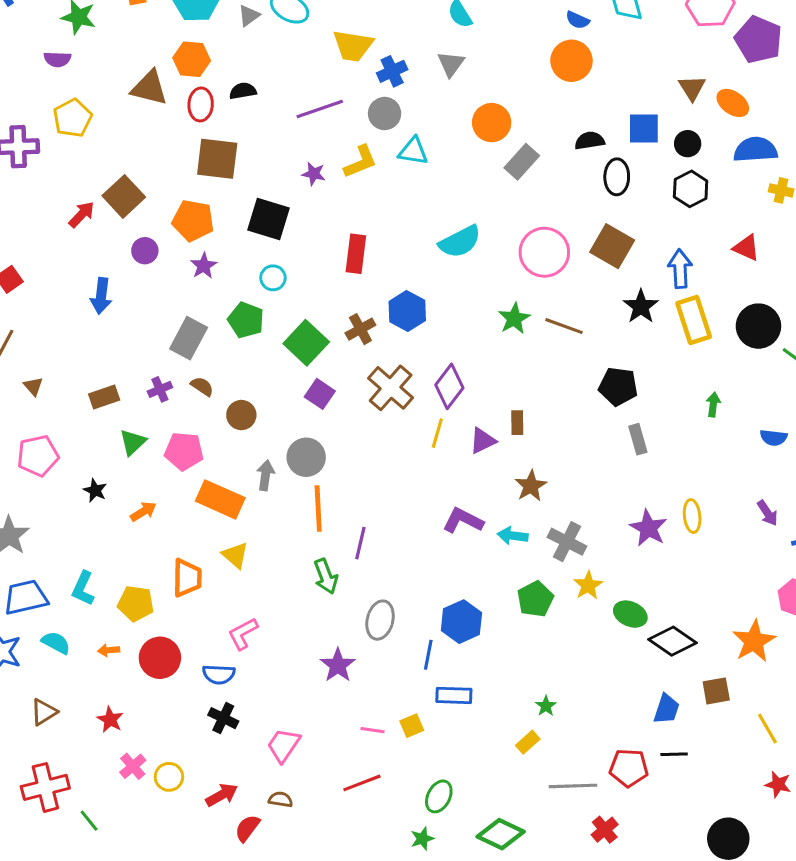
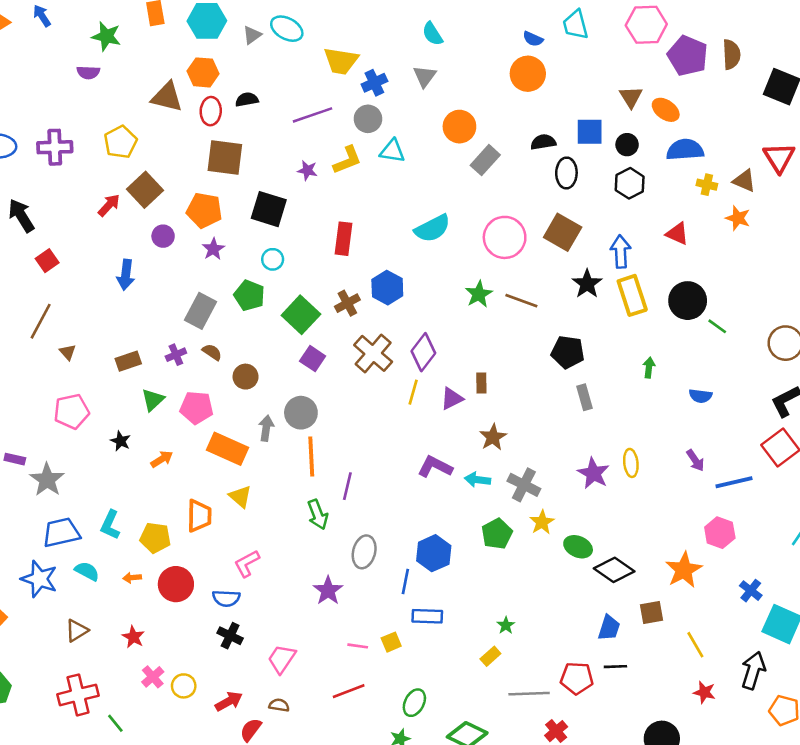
yellow pentagon: (72, 118) -> (121, 142), moved

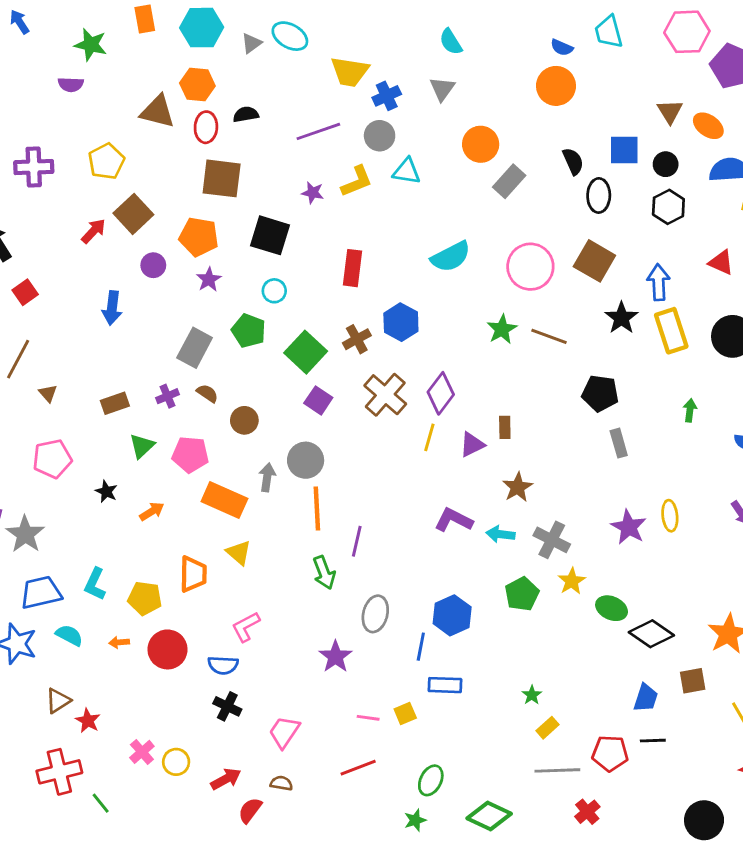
black semicircle: (543, 142) -> (573, 161), turned 75
red star: (133, 637) -> (88, 721), moved
yellow rectangle: (490, 656) -> (547, 728), moved

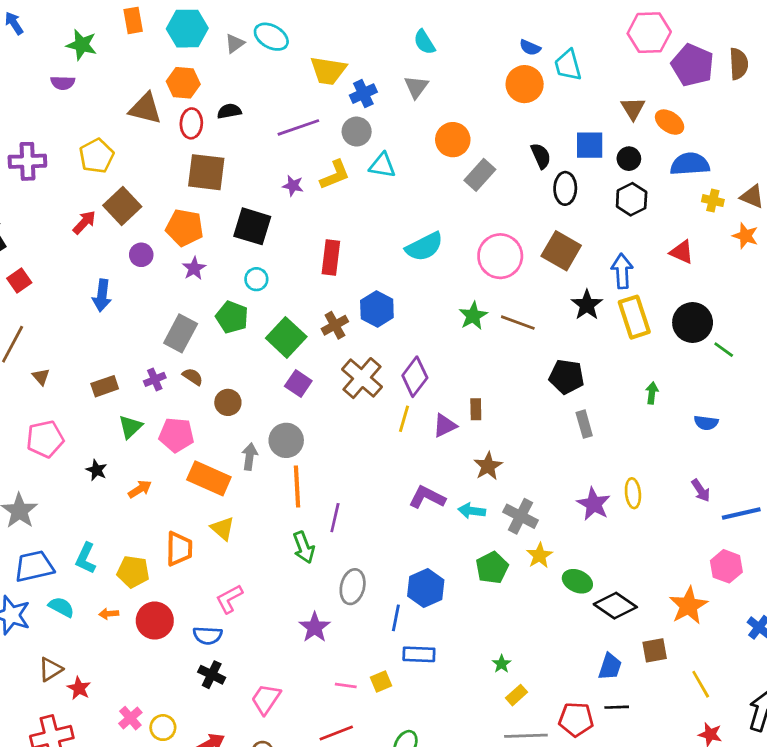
cyan trapezoid: (609, 32) -> (568, 65), moved

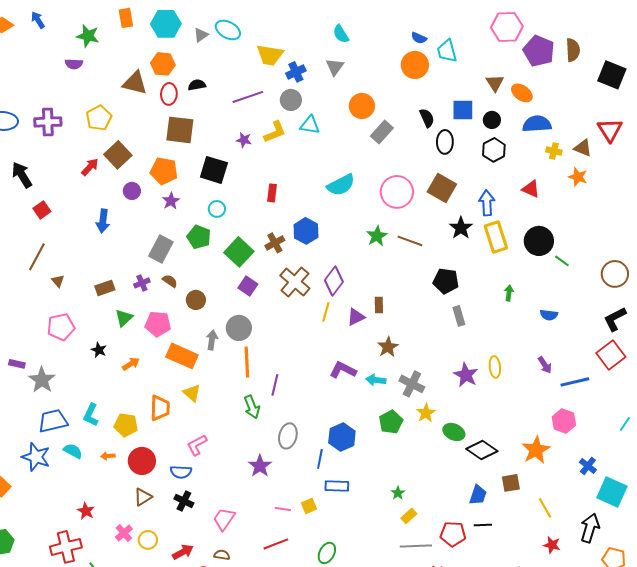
red rectangle: (331, 257) -> (272, 193), size x0.7
brown triangle: (50, 669) -> (143, 497), moved

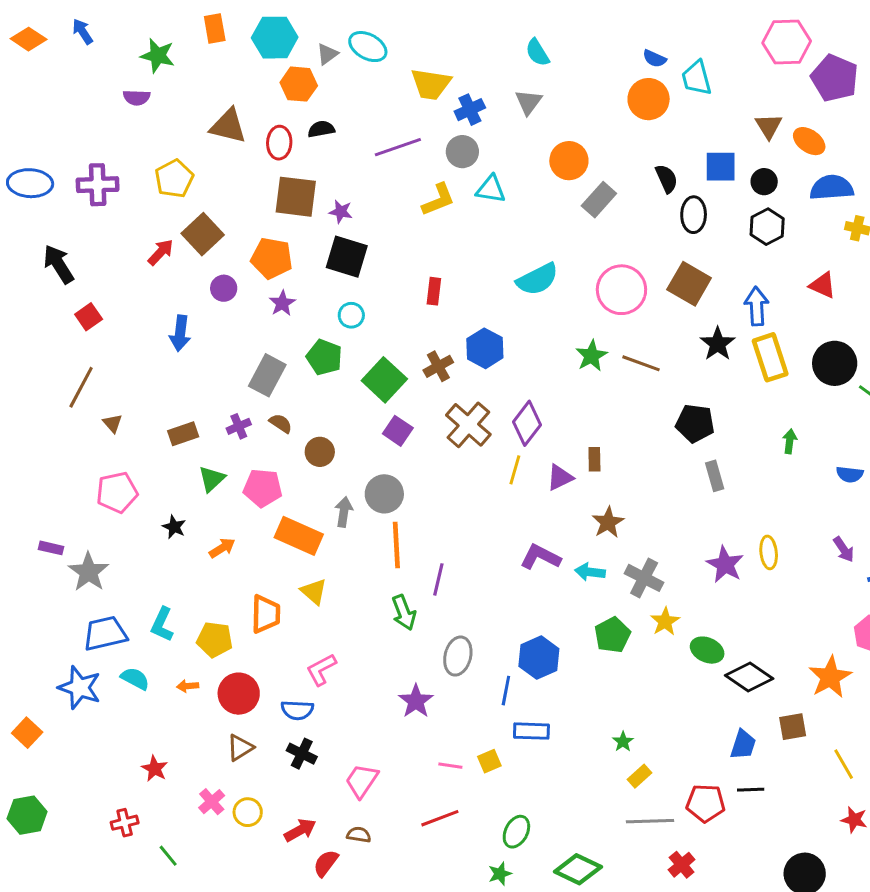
orange hexagon: (163, 64) -> (299, 84), moved
purple star: (244, 140) -> (341, 212), moved
red cross: (66, 547) -> (125, 823), size x0.6

